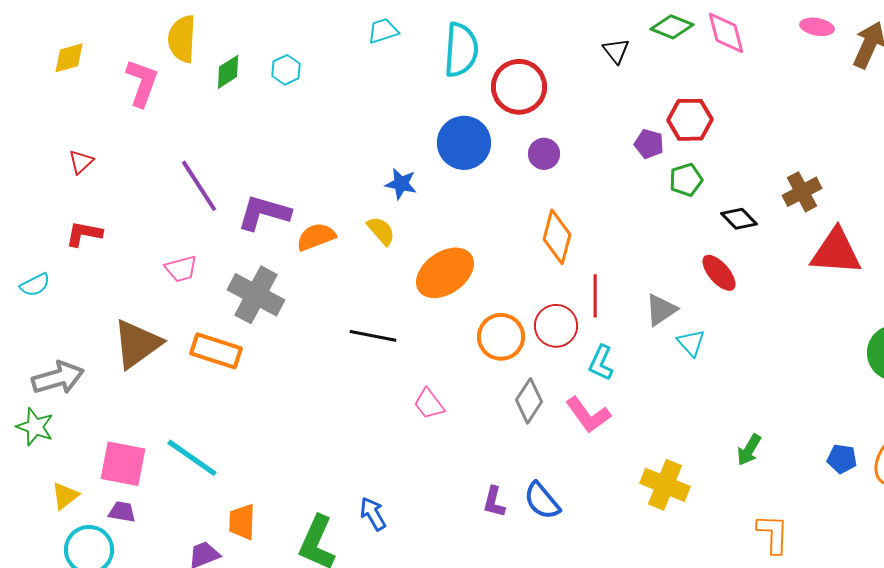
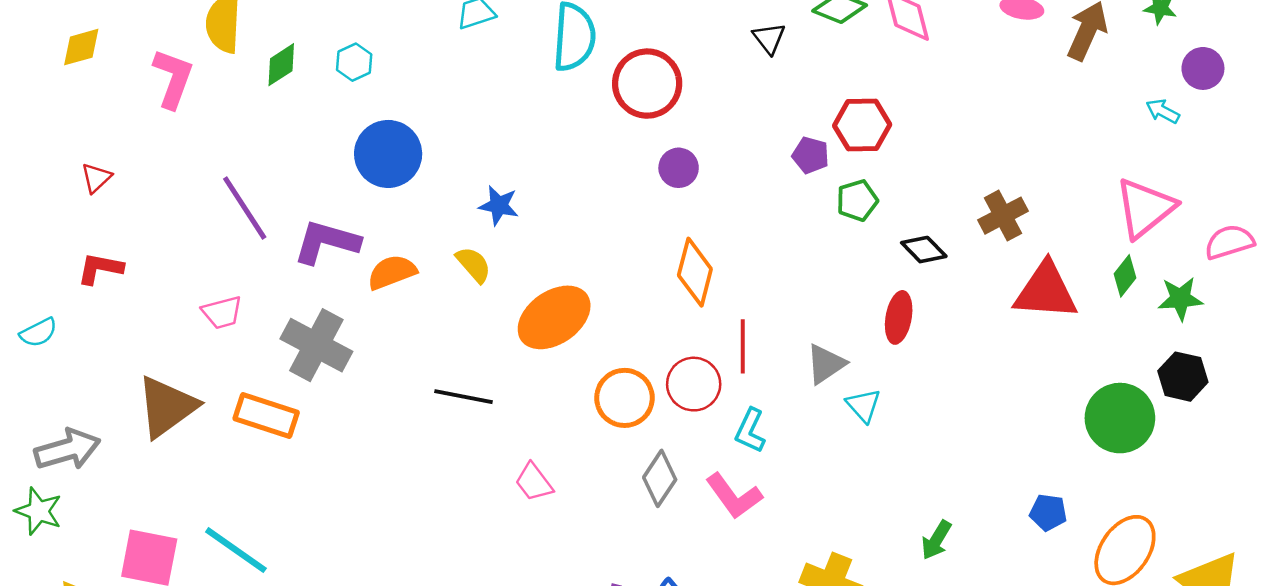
blue circle: (464, 143) -> (388, 154), moved
red ellipse: (719, 273) -> (899, 317), turned 51
blue pentagon: (842, 459) -> (1048, 512), moved

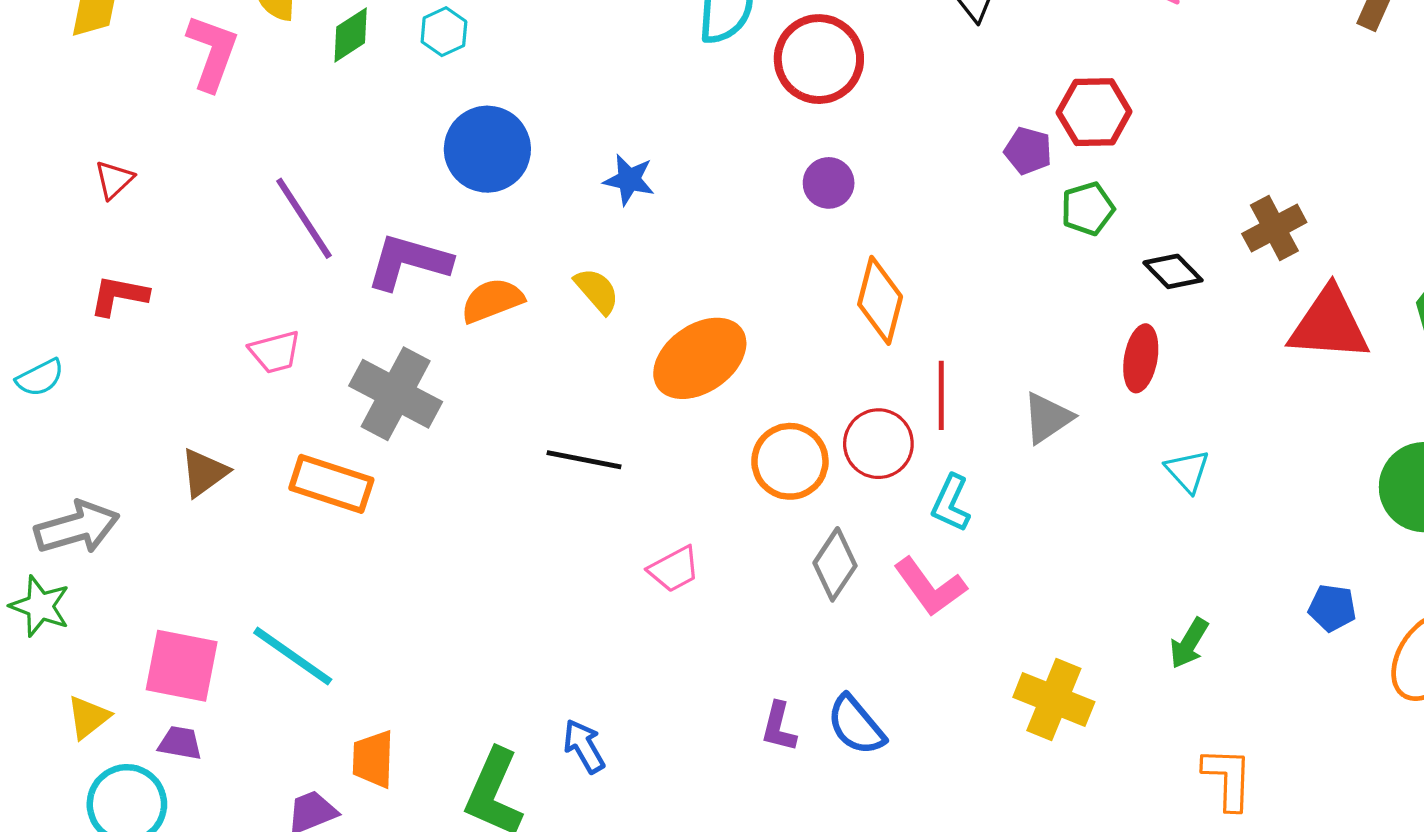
purple circle: (679, 168) -> (829, 183), moved
blue star: (499, 206) -> (629, 180), moved
cyan triangle: (863, 405) -> (1187, 471), moved
brown triangle: (167, 407) -> (204, 473), size x0.6
pink trapezoid: (534, 482) -> (674, 569), turned -81

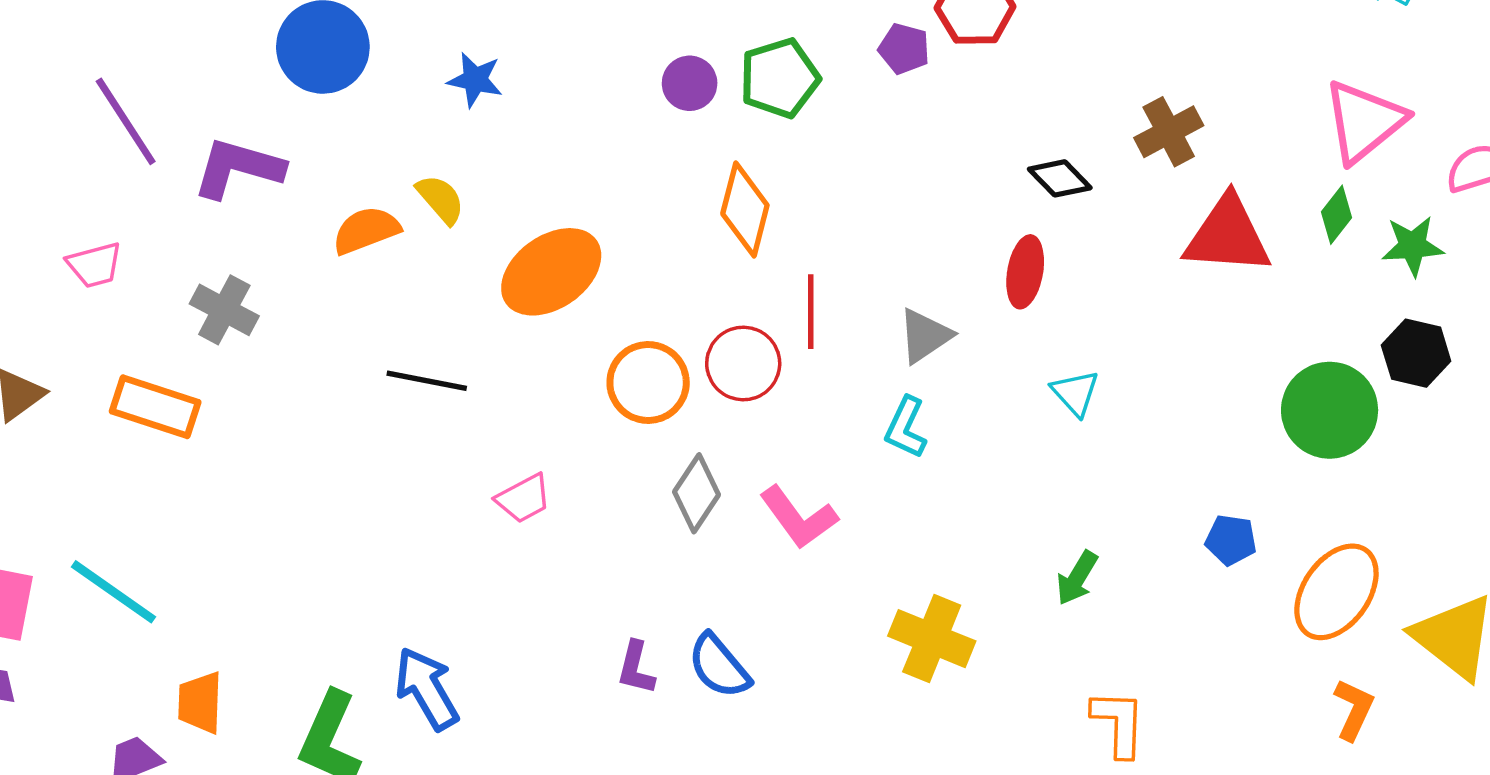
green pentagon: (1088, 209) -> (780, 78), moved, size x1.4
orange semicircle: (492, 300) -> (366, 230), moved
gray cross: (396, 394) -> (224, 310), size x0.7
cyan L-shape: (951, 503) -> (906, 427), moved
blue arrow: (584, 746) -> (427, 689), size x1.4

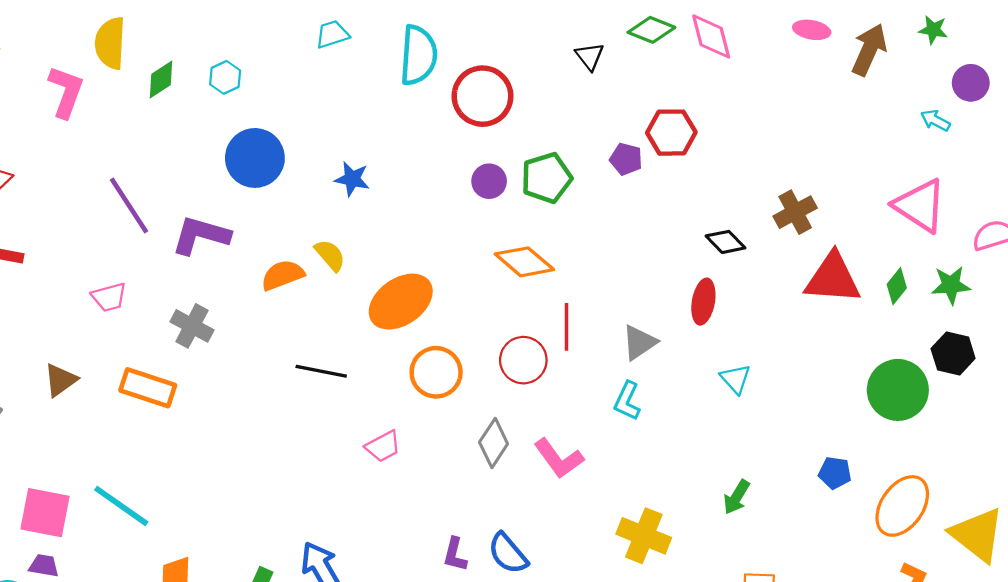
pink triangle: (1364, 121) -> (920, 205), turned -48
orange diamond: (745, 210) -> (524, 262), turned -64
green diamond: (1336, 215) -> (897, 286), moved
orange circle: (648, 383) -> (436, 372), moved

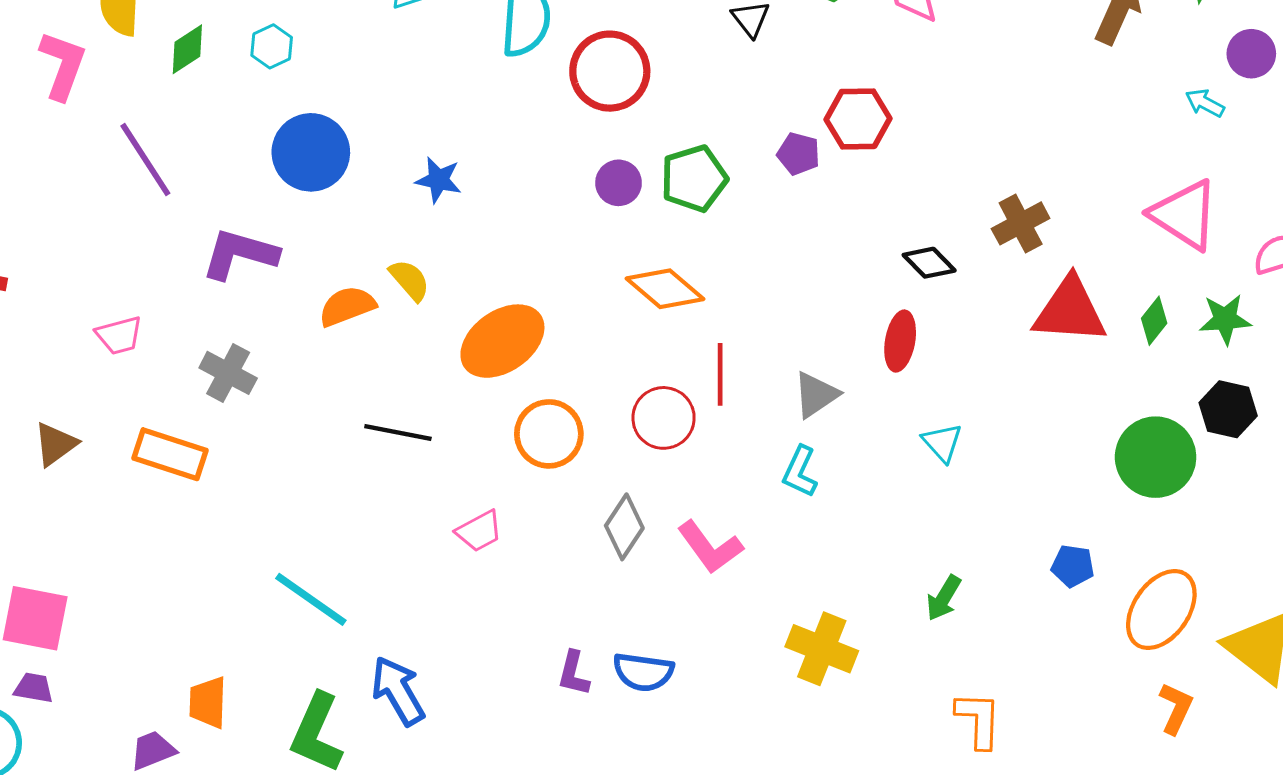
purple line: (129, 205) -> (145, 160), moved
cyan line: (121, 506) -> (311, 599), moved
blue semicircle: (508, 553) -> (643, 672), turned -42

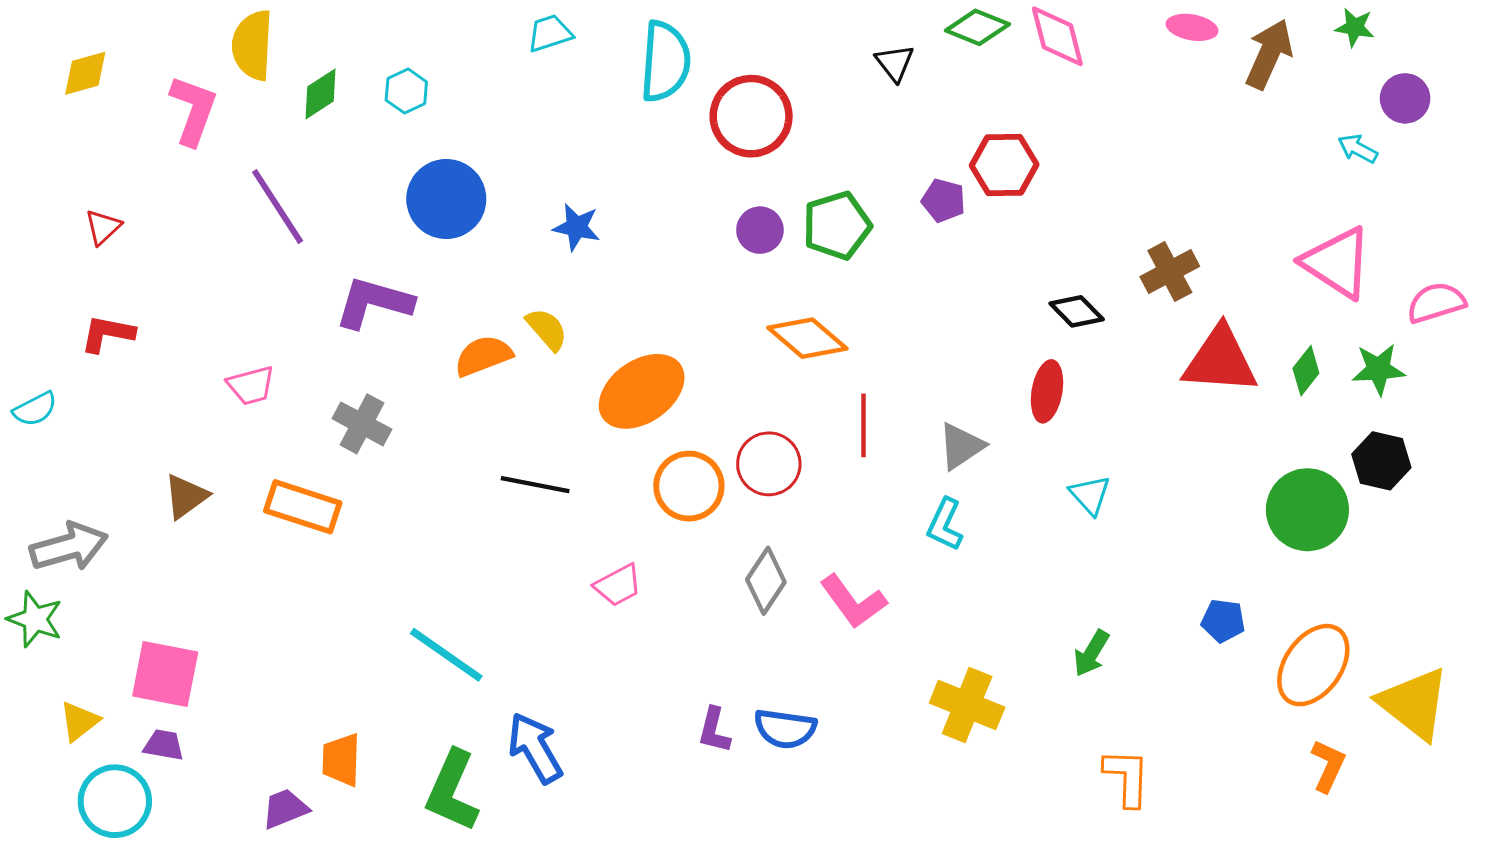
red circle: (664, 418) -> (769, 464), moved

